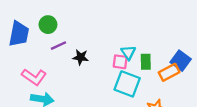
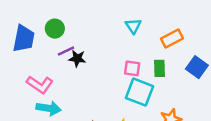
cyan triangle: (128, 52) -> (133, 26), moved
black star: (81, 57) -> (77, 58), moved
orange rectangle: (169, 72) -> (172, 39), moved

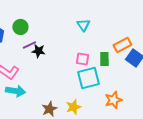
orange rectangle: (172, 39) -> (122, 45), moved
cyan square: (140, 92) -> (88, 78), turned -35

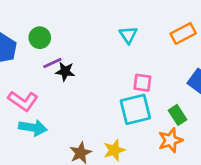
orange rectangle: (122, 45) -> (183, 33), moved
pink square: (82, 59) -> (142, 83), moved
green rectangle: (104, 59) -> (177, 115), moved, turned -32

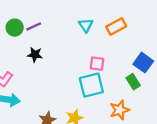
orange rectangle: (183, 33) -> (116, 26), moved
purple line: (52, 63) -> (34, 26), moved
green rectangle: (177, 115) -> (133, 82), moved

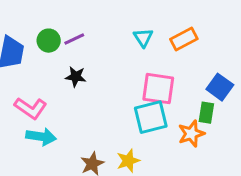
pink square: (97, 64) -> (158, 89), size x1.6
green rectangle: (133, 82) -> (206, 113), turned 42
orange star: (120, 110) -> (191, 134), moved

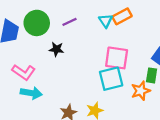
purple line: (74, 39) -> (70, 22), moved
orange rectangle: (184, 39) -> (122, 16), moved
green circle: (49, 41) -> (37, 23), size x1.5

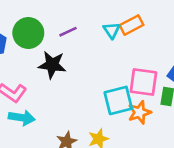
black star: (56, 49) -> (52, 65), size x1.5
pink square: (117, 58) -> (143, 82), moved
orange star: (141, 91) -> (139, 112), moved

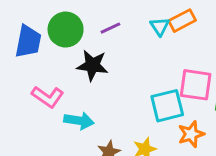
orange star: (139, 112) -> (191, 134), moved
cyan arrow: (22, 118) -> (79, 121), moved

